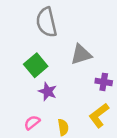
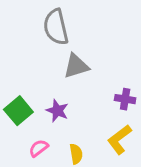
gray triangle: (81, 54) -> (76, 66), moved
green square: (36, 65) -> (18, 111), moved

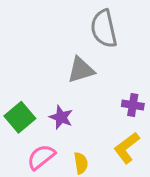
gray semicircle: (56, 27) -> (104, 29), moved
pink semicircle: (39, 148) -> (41, 157), size x1.4

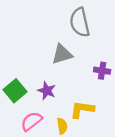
purple cross: (133, 105) -> (102, 71), moved
yellow L-shape: (127, 148) -> (82, 110), moved, turned 45

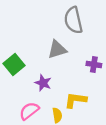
green square: (15, 91) -> (14, 64), moved

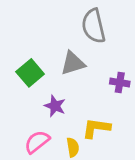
green square: (14, 64) -> (30, 73), moved

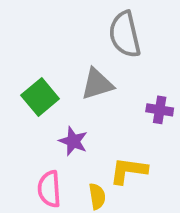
pink semicircle: (37, 142) -> (49, 189), turned -56

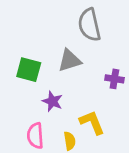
green square: (40, 97) -> (29, 70), turned -35
yellow L-shape: (128, 171) -> (92, 122), turned 60

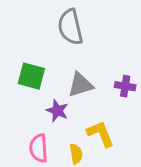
gray semicircle: (89, 25) -> (70, 27), moved
gray triangle: (70, 60) -> (80, 85), moved

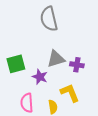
green square: (31, 76) -> (16, 64), moved, turned -30
purple cross: (125, 86) -> (77, 65), moved

